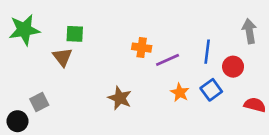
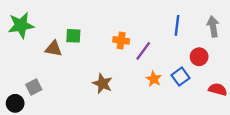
green square: (75, 34) -> (73, 36), moved
blue line: (207, 52) -> (177, 25), moved
brown triangle: (63, 57) -> (54, 49), turned -42
purple line: (168, 60) -> (143, 51), turned -30

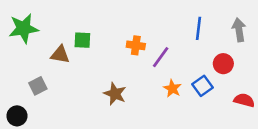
gray square: (34, 87) -> (38, 86), moved

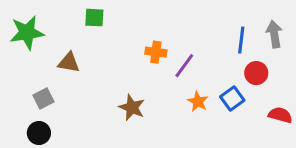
blue line: (199, 28) -> (241, 40), moved
green square: (82, 40) -> (94, 18), moved
black circle: (17, 116) -> (39, 133), moved

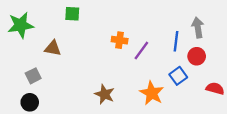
gray arrow: (274, 34) -> (198, 27), moved
blue line: (241, 40) -> (176, 41), moved
orange star: (198, 102) -> (152, 93), moved, size x1.5
brown star: (132, 108) -> (105, 94), moved

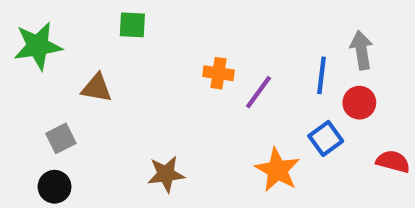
brown star: (105, 94) -> (166, 174), moved, turned -30

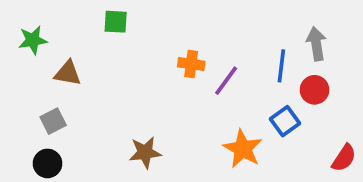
green star: (38, 46) -> (33, 40), size x0.7
brown triangle: (97, 88) -> (68, 73), moved
red semicircle: (393, 162) -> (344, 158), moved, turned 108

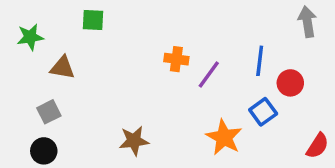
green square: (116, 22) -> (93, 20), moved
gray arrow: (316, 44) -> (307, 22), moved

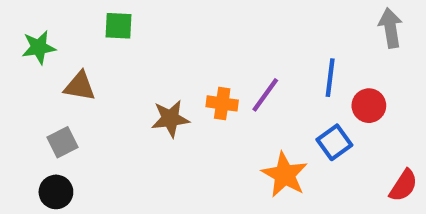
orange cross: (176, 59) -> (222, 103), moved
brown star: (134, 141) -> (170, 119), moved

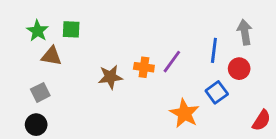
green square: (119, 26) -> (71, 29), moved
gray arrow: (390, 28) -> (245, 32), moved
green star: (39, 47) -> (38, 31), moved, turned -30

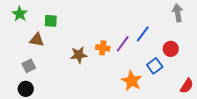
green star: (38, 31) -> (20, 14), moved
gray arrow: (245, 32) -> (178, 13), moved
blue line: (214, 50) -> (143, 34), moved, turned 30

